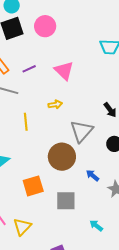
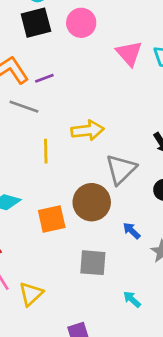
purple line: (29, 69) -> (44, 78), moved
pink triangle: (64, 71) -> (129, 53), moved
yellow arrow: (55, 104) -> (87, 130), size x1.6
orange square: (33, 186) -> (52, 219), moved

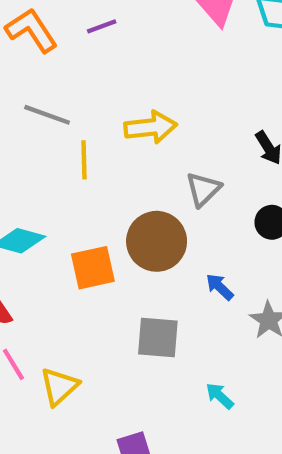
purple line: (44, 78) -> (102, 26), moved
gray line: (24, 107) -> (47, 115), moved
gray triangle: (121, 169) -> (203, 189), size x0.7

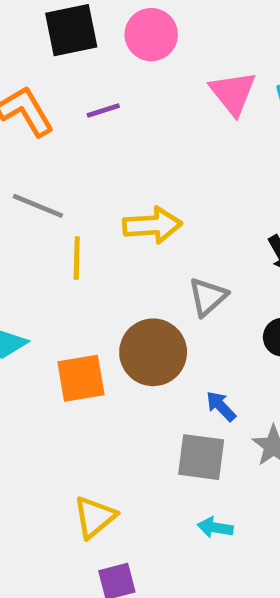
gray square: (158, 337) -> (201, 457), moved
yellow triangle: (59, 386) -> (95, 517), moved
cyan arrow: (220, 396) -> (215, 527), turned -36

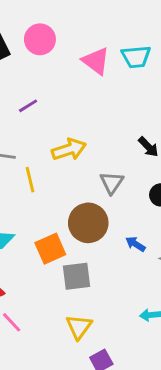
purple line: (103, 111) -> (28, 106), moved
gray square: (201, 457) -> (76, 276), moved

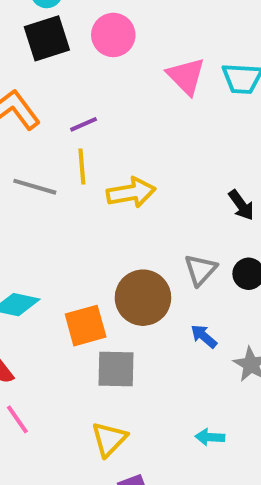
yellow line: (30, 180) -> (82, 166), moved
gray triangle: (112, 183) -> (200, 270), moved

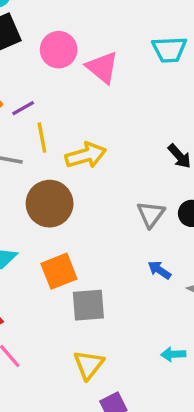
pink circle: (113, 35) -> (59, 50), moved
pink triangle: (186, 76) -> (102, 67), moved
purple line: (84, 124) -> (23, 108), moved
brown circle: (143, 298) -> (50, 204), moved

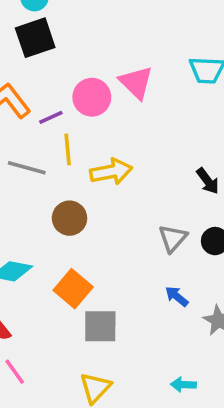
pink circle: (59, 50) -> (92, 97), moved
brown circle: (50, 204) -> (70, 218), size x0.7
orange square: (59, 271) -> (73, 289), turned -33

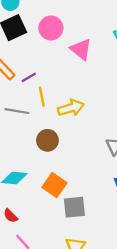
pink circle: (92, 97) -> (51, 28), moved

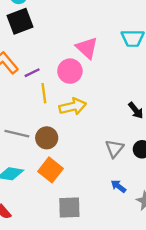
pink circle: (51, 28) -> (70, 71), moved
gray line: (17, 111) -> (17, 134), moved
orange square: (54, 185) -> (51, 170), moved

